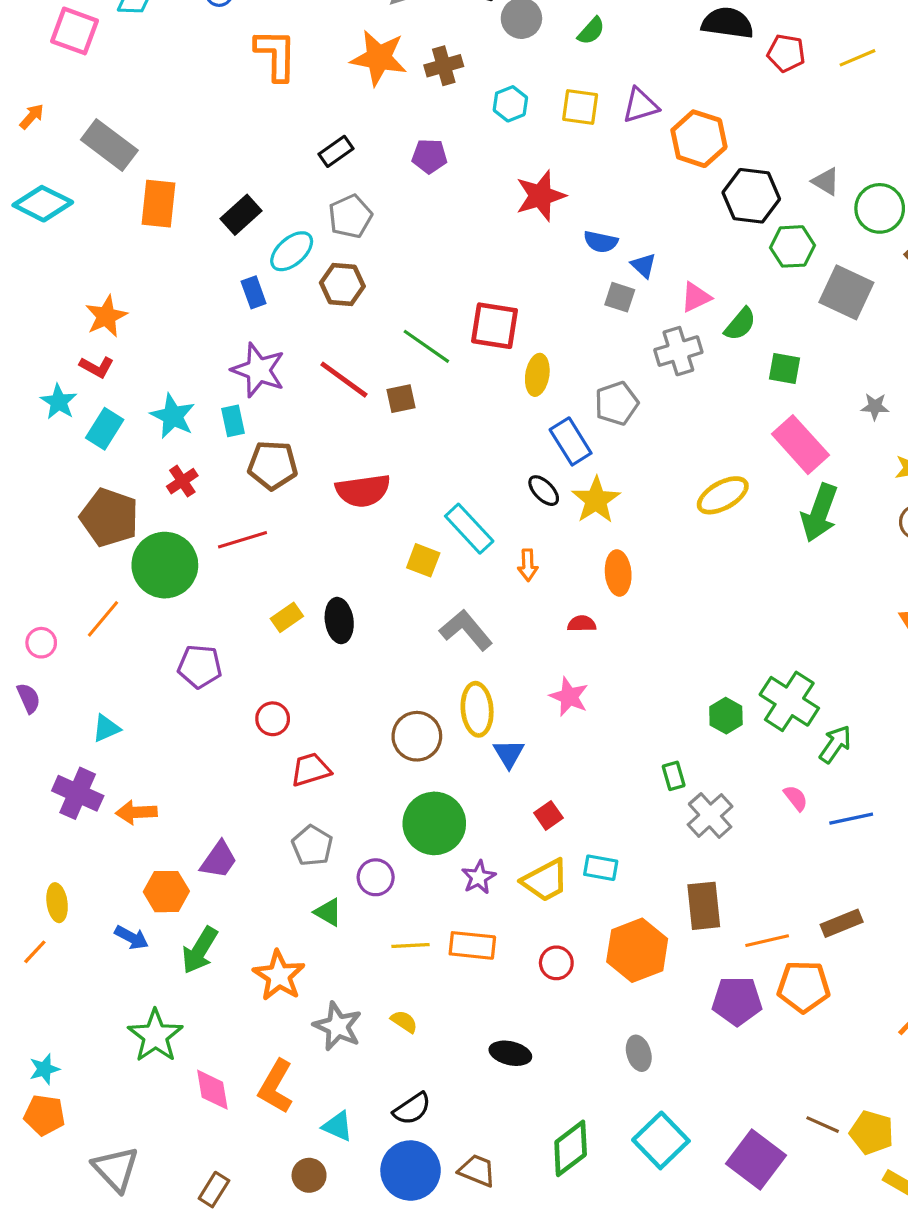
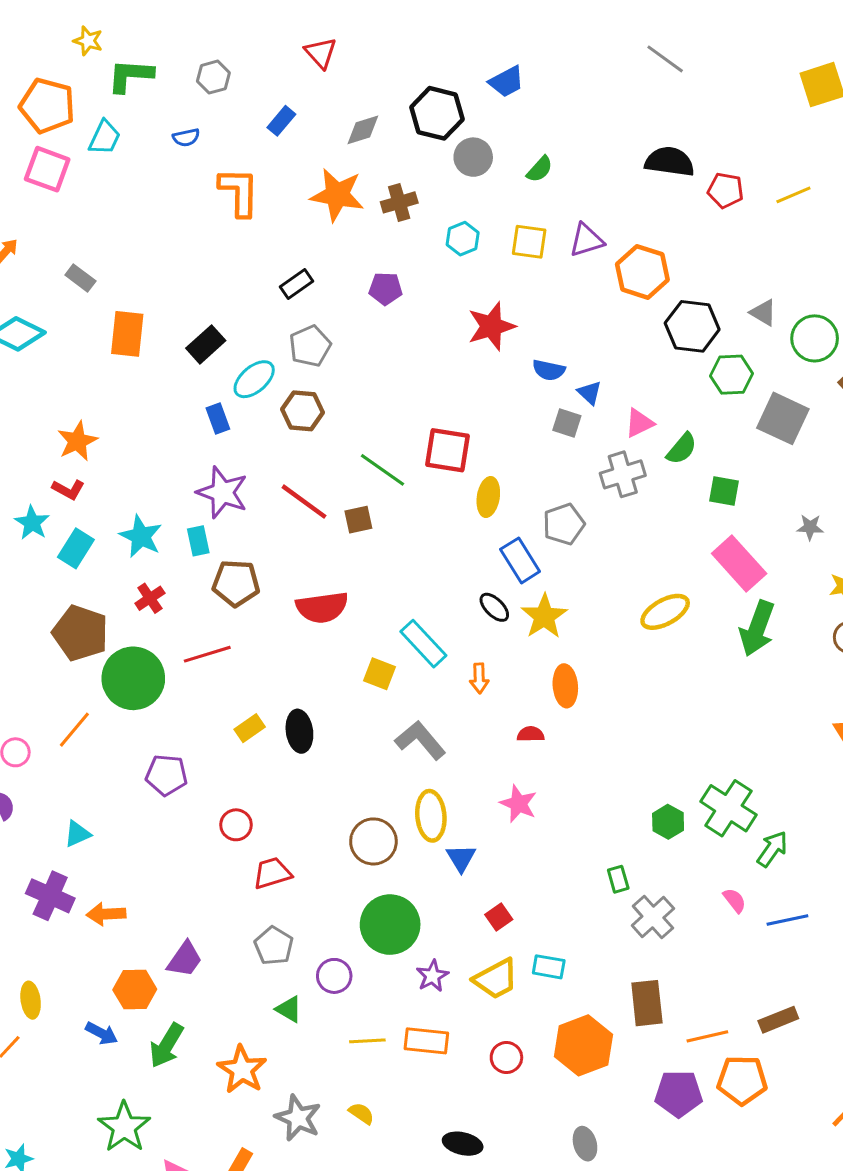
gray rectangle: (109, 145) -> (80, 278), size x0.6

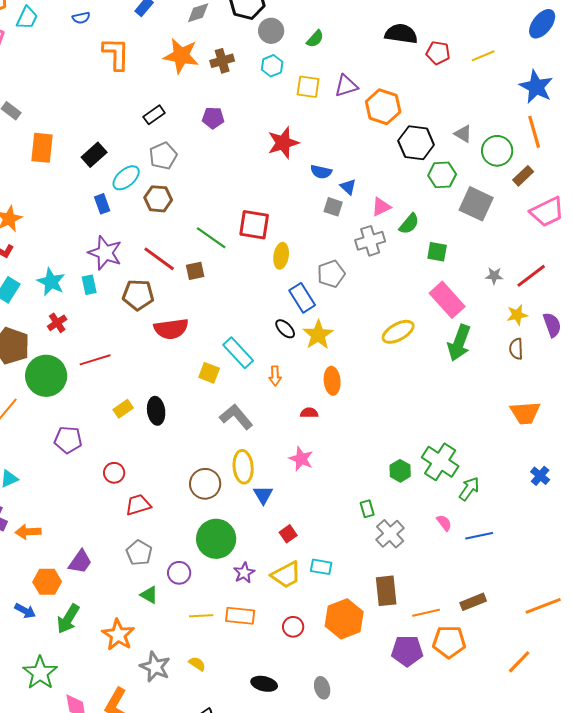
cyan hexagon: (463, 239) -> (272, 66), moved
brown pentagon: (236, 583) -> (138, 295), moved
gray ellipse: (585, 1144) -> (322, 688), moved

